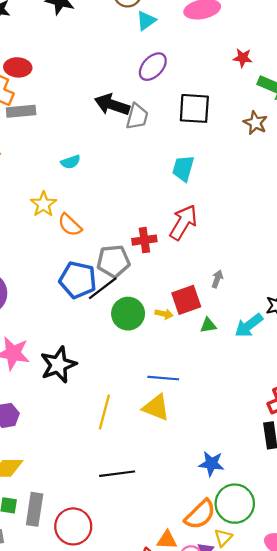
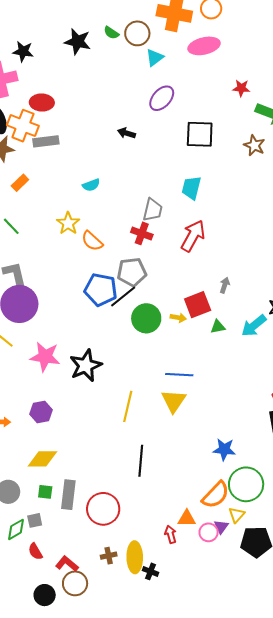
black arrow: (112, 105) -> (127, 133), size x0.6
gray trapezoid: (137, 116) -> (153, 210), moved
red cross: (144, 240) -> (142, 233), moved, turned 30
yellow triangle: (156, 408) -> (174, 401), turned 44
black line: (117, 474) -> (141, 461), turned -76

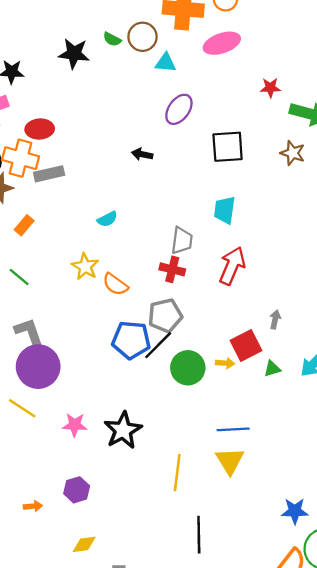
cyan triangle: (155, 58) -> (166, 63), turned 48
pink star: (45, 357) -> (75, 425), size x0.7
yellow diamond: (42, 459) -> (84, 544), size x0.7

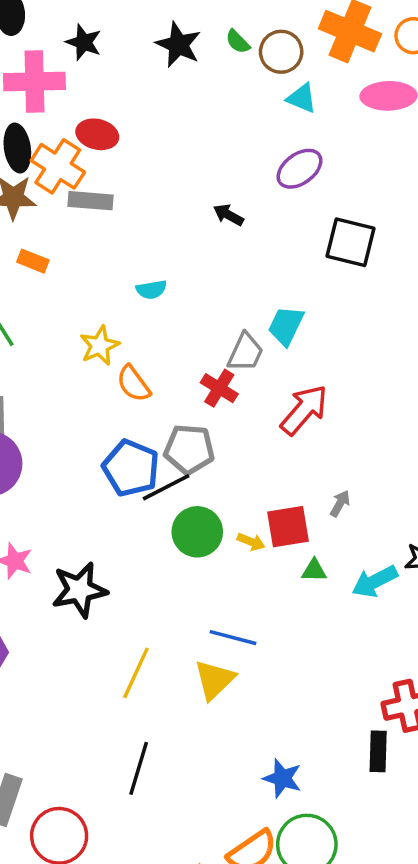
cyan trapezoid: (225, 210) -> (286, 326), moved
orange rectangle: (24, 225) -> (33, 261), turned 54

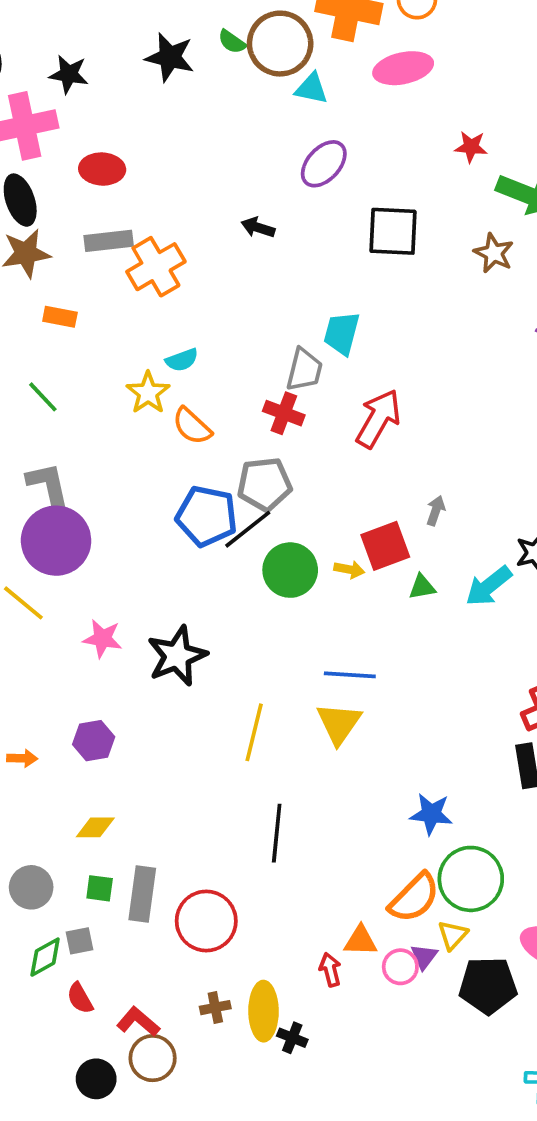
brown circle: (281, 52) -> (280, 44), size x1.4
orange cross: (58, 166) -> (156, 267), moved, turned 38
cyan semicircle: (151, 290) -> (182, 360), moved

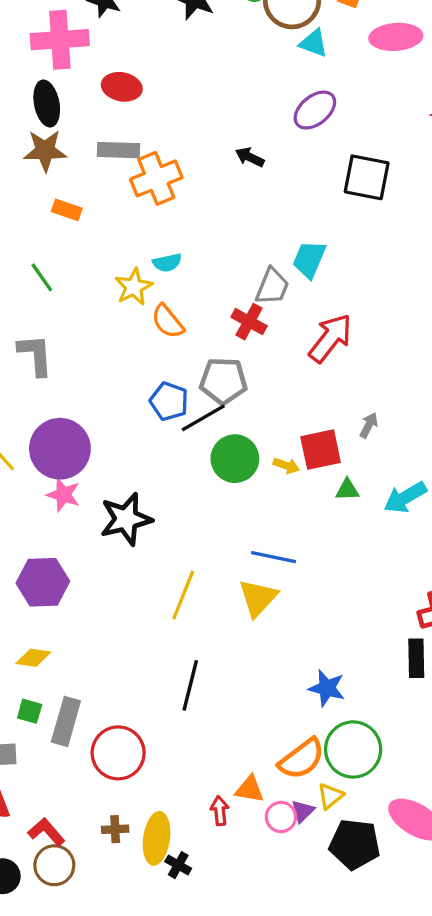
blue pentagon: (207, 516) -> (169, 401), size x0.7
purple circle: (56, 541) -> (60, 449), moved
purple hexagon: (94, 741) -> (43, 582), size x1.4

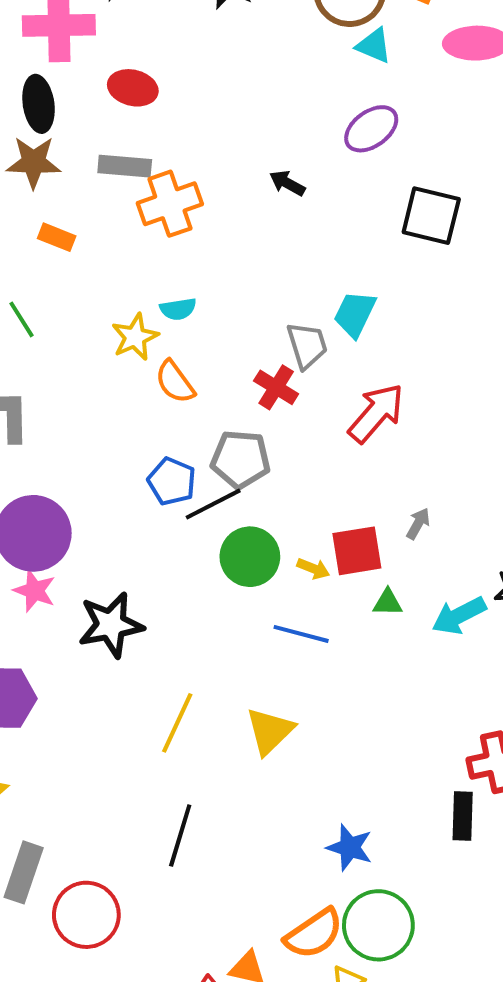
gray trapezoid: (272, 287) -> (307, 345), turned -42
blue line: (274, 557) -> (301, 634), moved

